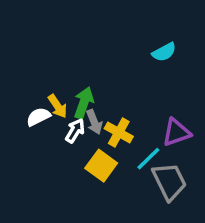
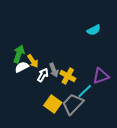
green arrow: (84, 103) -> (19, 54), moved
yellow square: (101, 166) -> (53, 104), moved
gray trapezoid: (169, 181) -> (73, 104), moved, turned -110

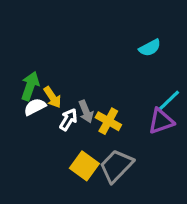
cyan line: (85, 91) -> (169, 100), moved

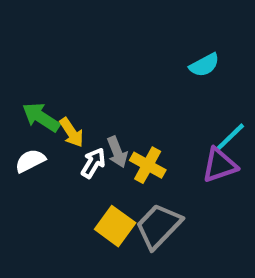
green arrow: (30, 86) -> (41, 117), turned -76
white semicircle: (35, 107) -> (30, 161), moved

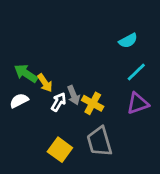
cyan line: (230, 137) -> (136, 72), moved
yellow square: (115, 226) -> (60, 150), moved
gray trapezoid: (159, 226) -> (99, 142), turned -60

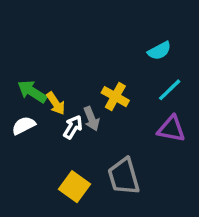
yellow cross: (93, 103) -> (115, 97), moved
purple triangle: (138, 103) -> (171, 129), turned 30

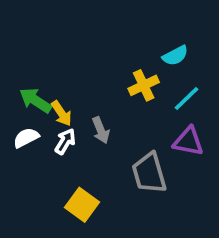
yellow cross: (115, 97) -> (144, 85), moved, turned 36
white arrow: (73, 127) -> (65, 141), moved
gray trapezoid: (124, 176) -> (149, 173), moved

